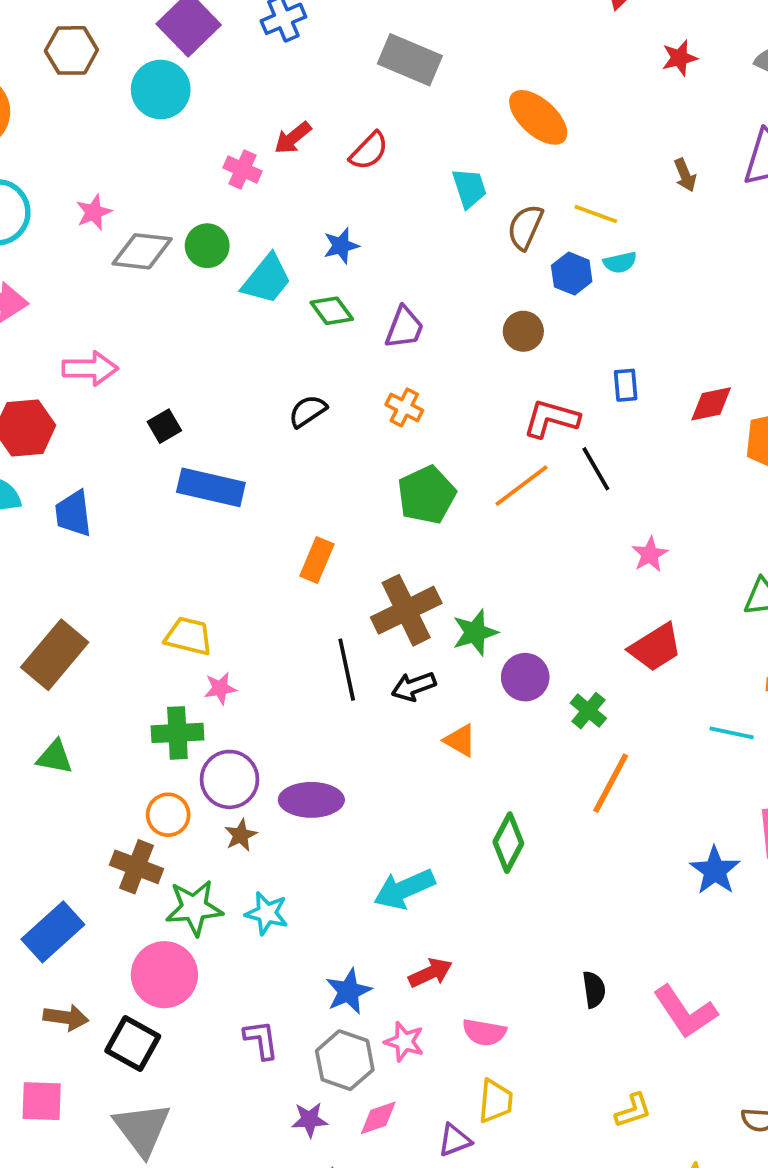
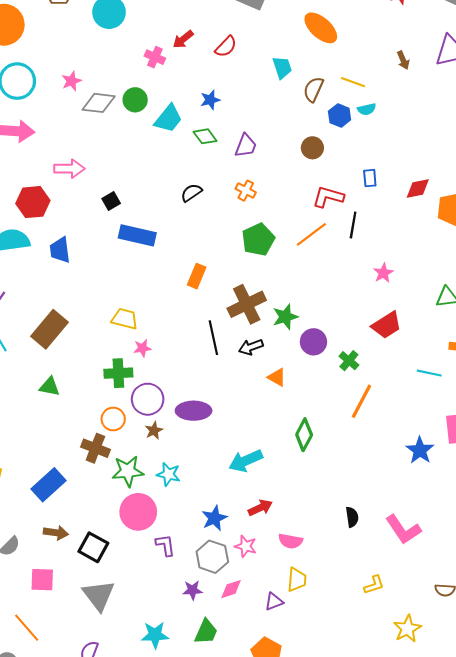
black line: (596, 469) -> (353, 225), turned 40
pink circle: (164, 975) -> (138, 512), moved

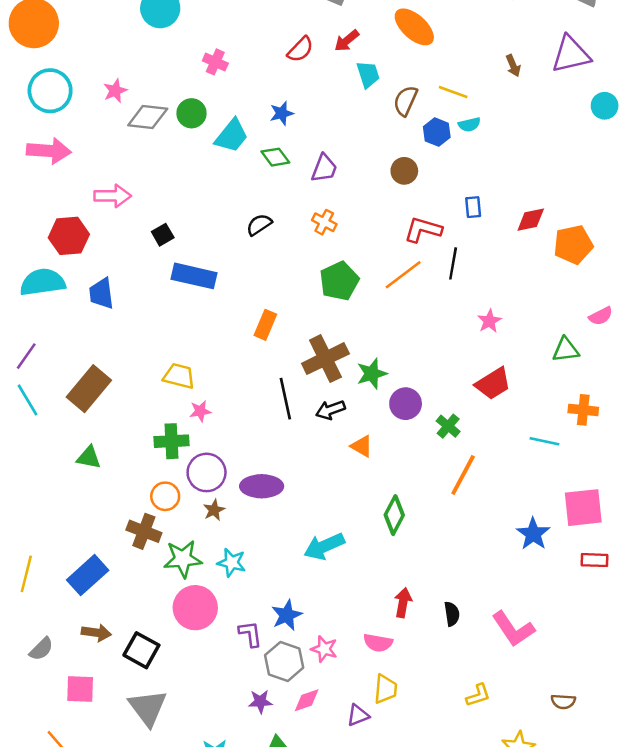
red arrow: (183, 39) -> (347, 41), moved
red arrow: (260, 508) -> (403, 603), moved, turned -55
purple L-shape: (165, 545) -> (250, 634), moved

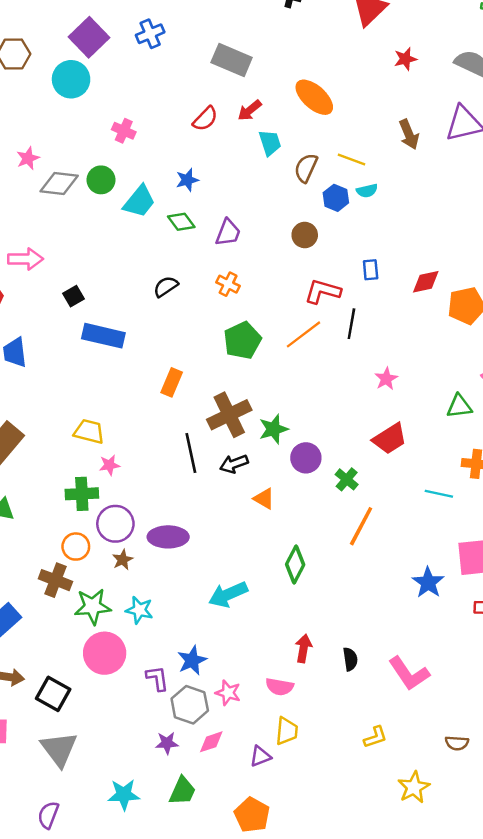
brown arrow: (513, 66) -> (409, 134), size x1.4

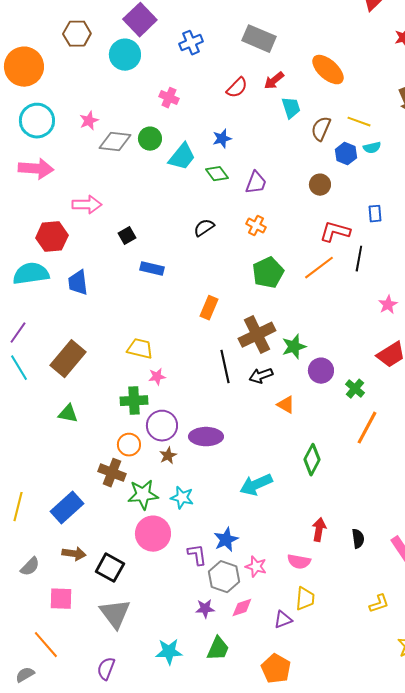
blue cross: (150, 34) -> (191, 43), moved
blue rectangle: (103, 336) -> (152, 269), size x0.7

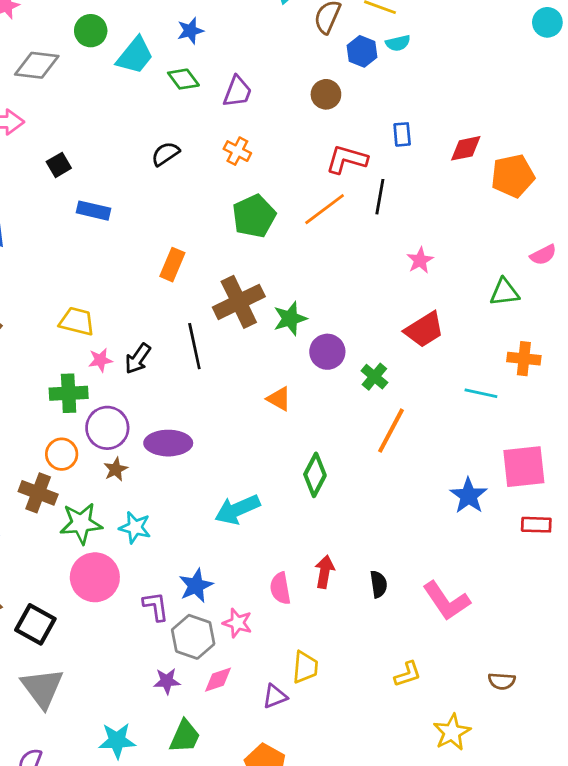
gray diamond: (115, 142) -> (37, 65), moved
black arrow: (261, 376) -> (138, 359), moved, turned -35
pink semicircle: (299, 562) -> (280, 588), moved, turned 70

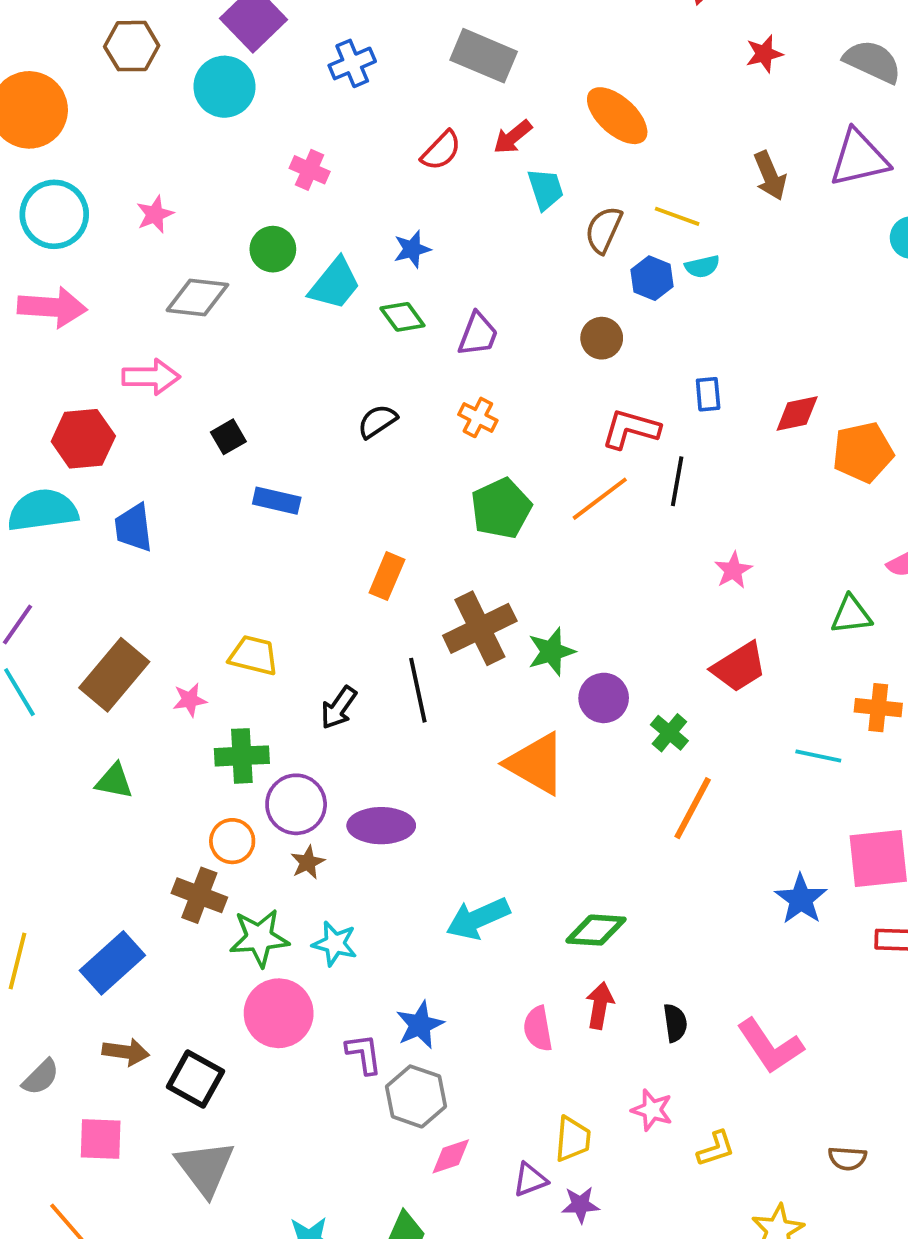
pink star: (100, 360) -> (190, 700), moved
orange triangle: (279, 399) -> (536, 764), size x1.8
green diamond: (315, 475) -> (596, 930), moved, turned 66
pink star: (237, 623) -> (652, 1110), moved
purple star: (167, 681) -> (580, 1205), moved

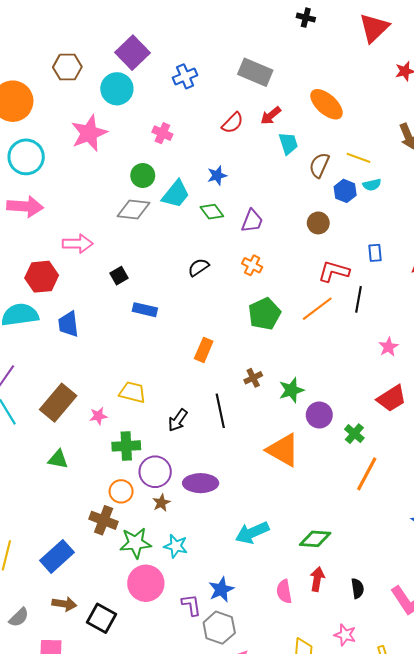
pink star: (155, 214) -> (89, 133), moved, size x1.8
gray diamond: (197, 298) -> (133, 210), moved
brown cross: (480, 628) -> (253, 378), size x0.5

